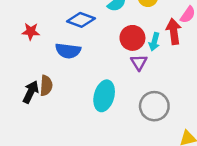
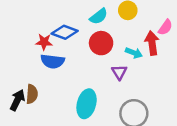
red star: (31, 31) -> (44, 42), moved
red circle: (132, 38) -> (101, 43), moved
cyan arrow: (154, 42) -> (134, 53), turned -84

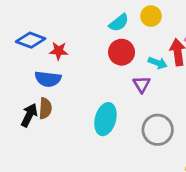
blue diamond: (65, 32) -> (31, 40), moved
blue semicircle: (53, 61) -> (48, 79), moved

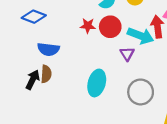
red star: (59, 51) -> (88, 26), moved
cyan arrow: (158, 63) -> (141, 36), size x1.6

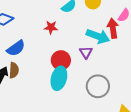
red circle: (110, 27) -> (61, 60), moved
blue semicircle: (48, 49) -> (16, 48), turned -42

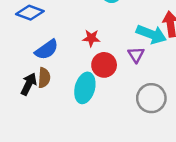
red star: (51, 27) -> (91, 38), moved
cyan ellipse: (59, 78) -> (85, 88), moved

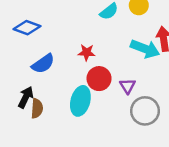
purple triangle: (136, 55) -> (128, 86), moved
brown semicircle: (44, 78) -> (37, 108), moved

